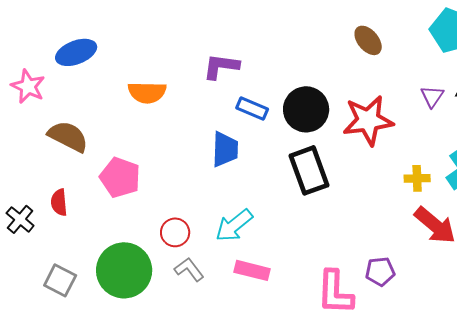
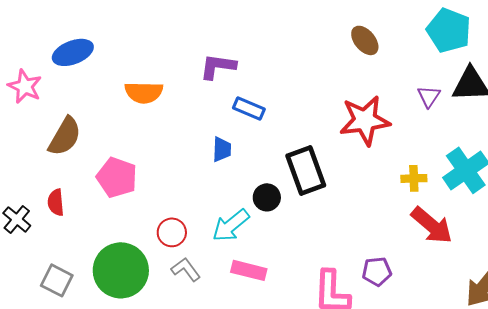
black circle: (306, 109) -> (267, 197), moved, size x0.6
brown semicircle: (68, 136) -> (65, 136), turned 93
blue trapezoid: (225, 149) -> (222, 149), size x0.7

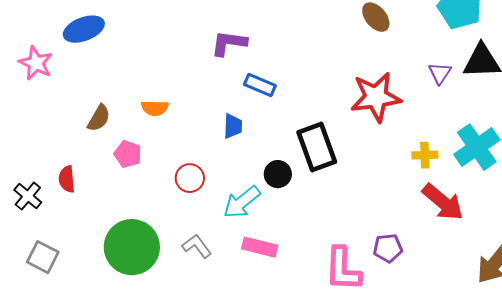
orange semicircle: (144, 92) -> (155, 108), moved, size x0.7
brown semicircle: (65, 136) -> (99, 118), moved, size x0.7
pink pentagon: (117, 177) -> (128, 154), size x0.7
red circle: (172, 232) -> (190, 178), moved
gray square: (57, 280) -> (43, 257), moved

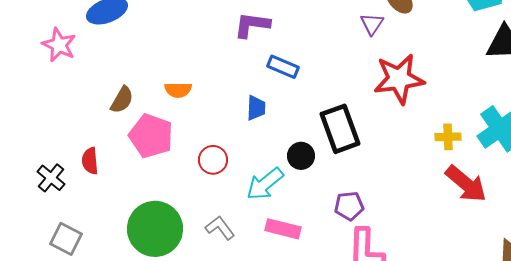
purple triangle: (440, 73) -> (372, 24), moved
pink pentagon: (128, 154) -> (151, 136), size x1.6
purple pentagon: (388, 248) -> (349, 206), moved

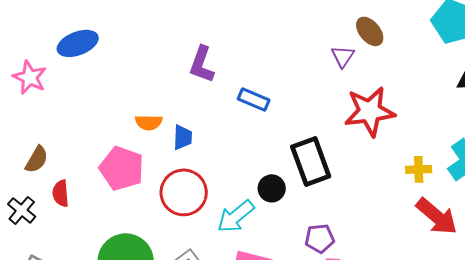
purple L-shape: (252, 25) -> (202, 64), moved, turned -78
brown semicircle: (122, 100) -> (37, 159), moved
blue trapezoid: (256, 108) -> (183, 137), moved
red circle: (213, 160) -> (184, 192), size x1.6

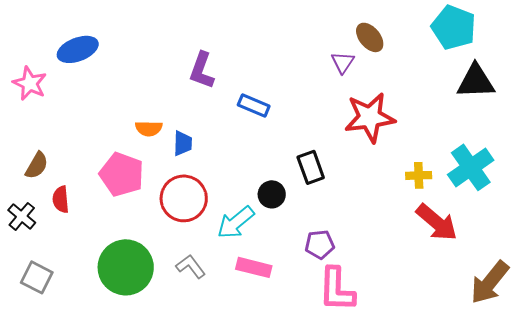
black rectangle: (311, 161) -> (311, 167), size x0.7

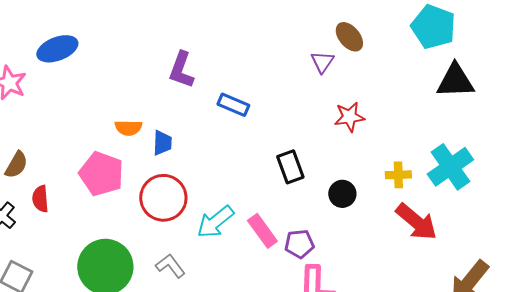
red star: (370, 117) -> (349, 117), size x0.6
black circle: (272, 194) -> (342, 194), moved
pink rectangle: (254, 267) -> (262, 231), moved, turned 40

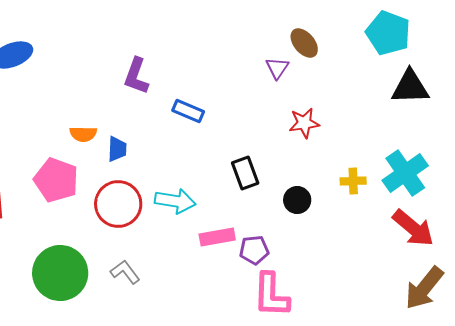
cyan arrow: (215, 222) -> (175, 201), moved, turned -132
red arrow: (416, 222) -> (413, 228), moved
pink rectangle: (262, 231) -> (217, 237), turned -64

